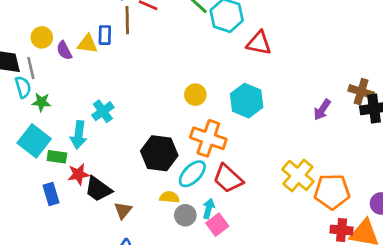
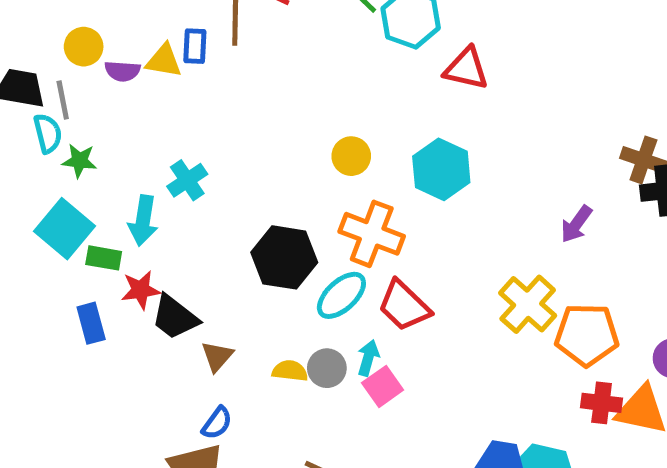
purple semicircle: (64, 51) -> (122, 71), turned -60
purple arrow: (322, 110) -> (576, 224), moved
yellow semicircle: (169, 197) -> (290, 371), moved

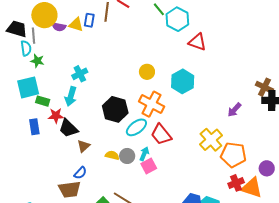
yellow circle: (84, 47) -> (44, 15), size x1.6
cyan arrow: (143, 221) -> (71, 96), moved
cyan square: (64, 229) -> (28, 87), turned 30
red cross: (602, 403) -> (236, 183), turned -35

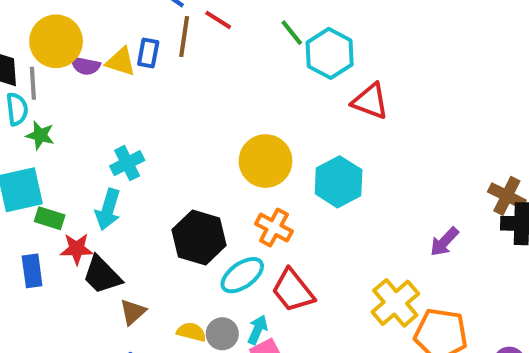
yellow circle: (147, 72) -> (266, 161), size x1.6
orange cross: (152, 104) -> (274, 228), size x0.7

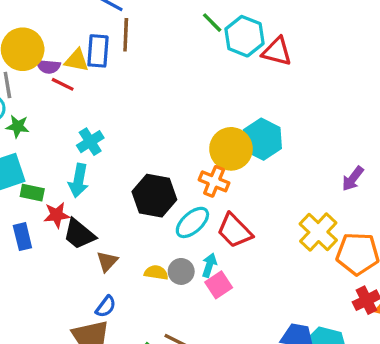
red line: (218, 20) -> (63, 84), moved
blue rectangle: (148, 53) -> (98, 51), size x1.4
red triangle: (370, 101) -> (277, 52), moved
yellow circle: (266, 161) -> (231, 149), moved

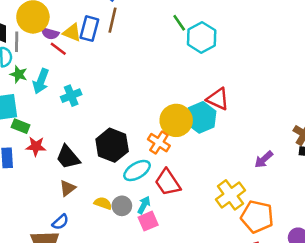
red triangle: (277, 52) -> (218, 99), moved
cyan arrow: (79, 181) -> (41, 81), moved
black trapezoid: (79, 234) -> (68, 157), moved

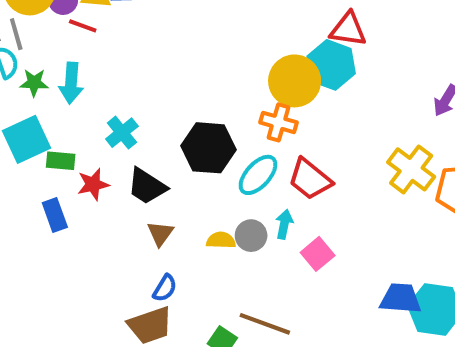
cyan cross: (71, 96) -> (122, 133), moved
pink square: (148, 221) -> (318, 254), moved

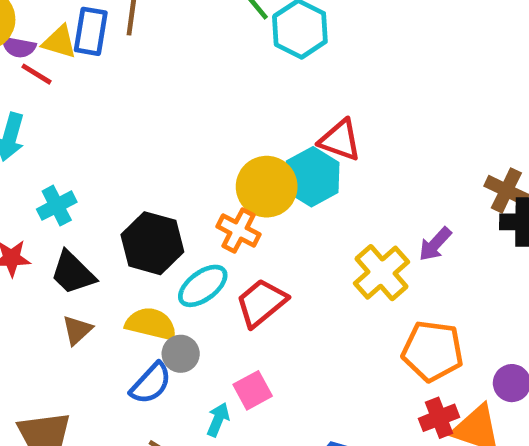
yellow cross: (411, 169) -> (381, 273), moved
red trapezoid: (310, 179) -> (261, 303), turned 90
cyan arrow: (284, 224) -> (218, 420), moved
yellow semicircle: (221, 240) -> (151, 324), moved, size x1.5
blue semicircle: (165, 288) -> (151, 383), moved, size x1.4

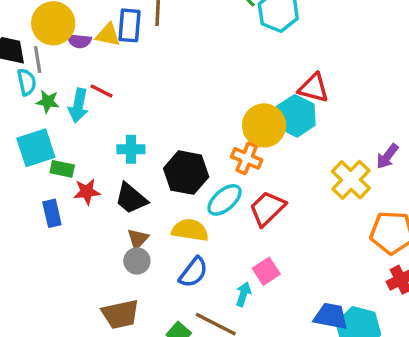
red line: (37, 74) -> (102, 91), moved
cyan cross: (57, 206) -> (131, 149), moved, turned 32
gray circle: (181, 354) -> (137, 261), moved

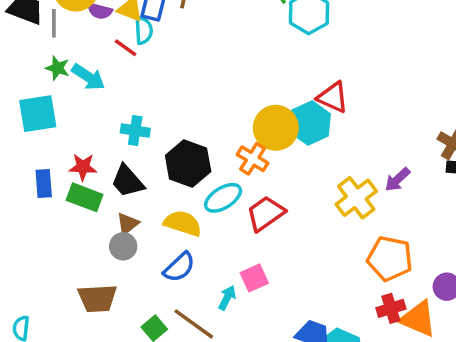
cyan semicircle: (27, 82) -> (144, 30), moved
red line: (102, 91) -> (126, 48), moved
cyan arrow: (78, 105) -> (88, 77), turned -76
green rectangle: (62, 169) -> (85, 197), moved, size x1.4

